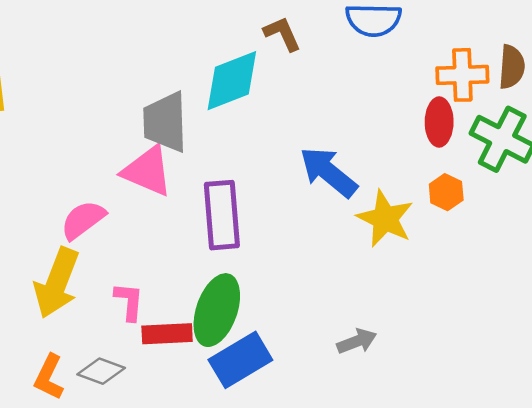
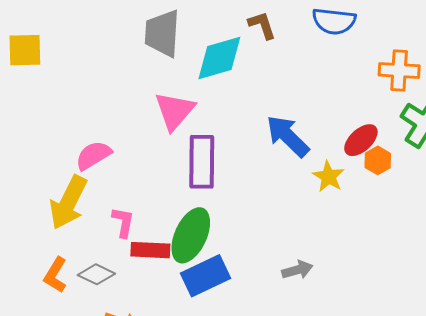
gray trapezoid: (165, 122) -> (162, 33), moved
red ellipse: (439, 122) -> (361, 140), moved, turned 42
pink triangle: (147, 171) -> (175, 111), moved, turned 42
yellow star: (385, 219) -> (328, 177), size x0.7

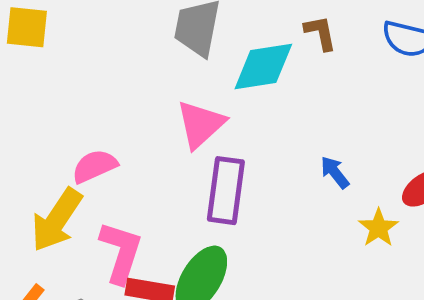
blue arrow: (288, 136) -> (335, 172), size x0.6
pink L-shape: (123, 222) -> (121, 252), size x1.6

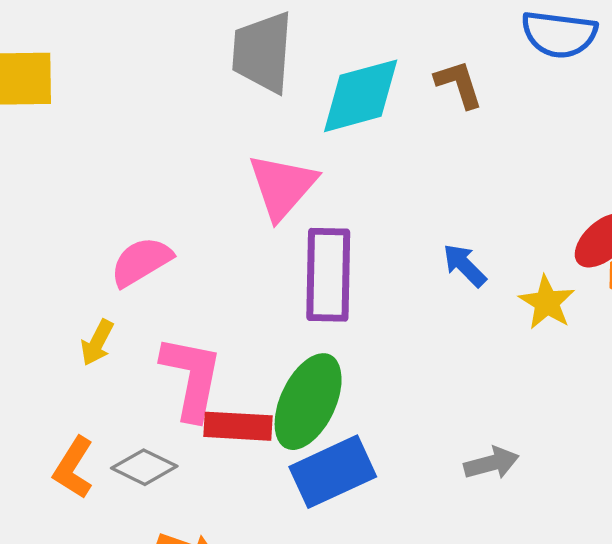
brown L-shape: (320, 33) -> (459, 84), moved
blue arrow: (335, 172) -> (464, 265), moved
yellow arrow: (57, 220) -> (97, 343), size x0.5

